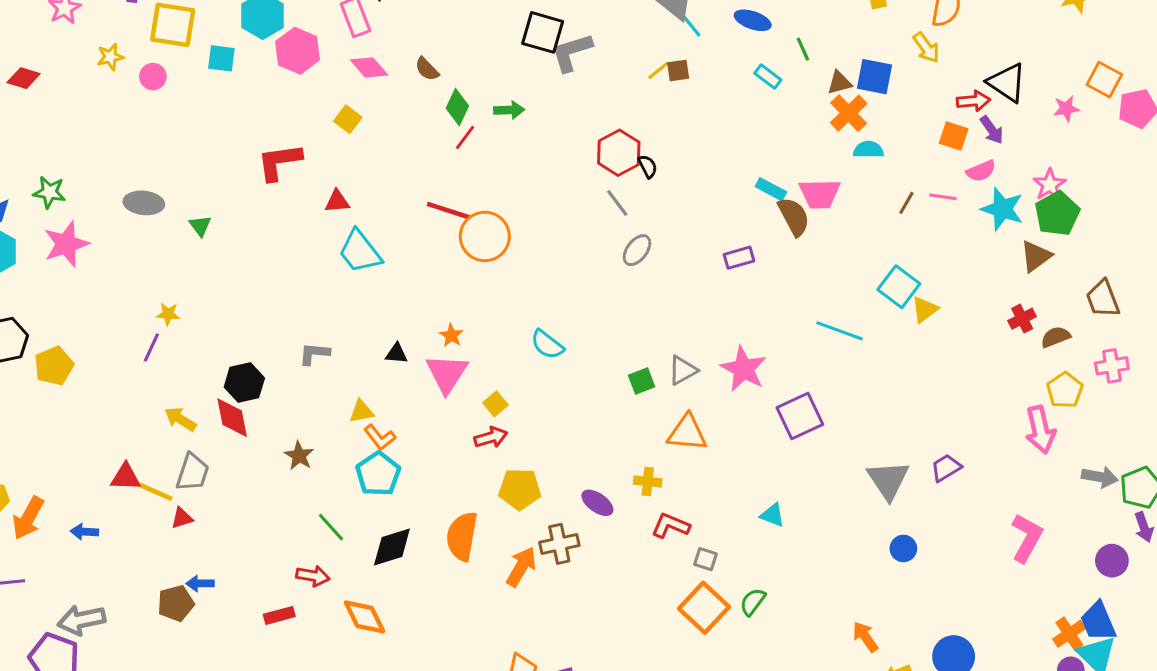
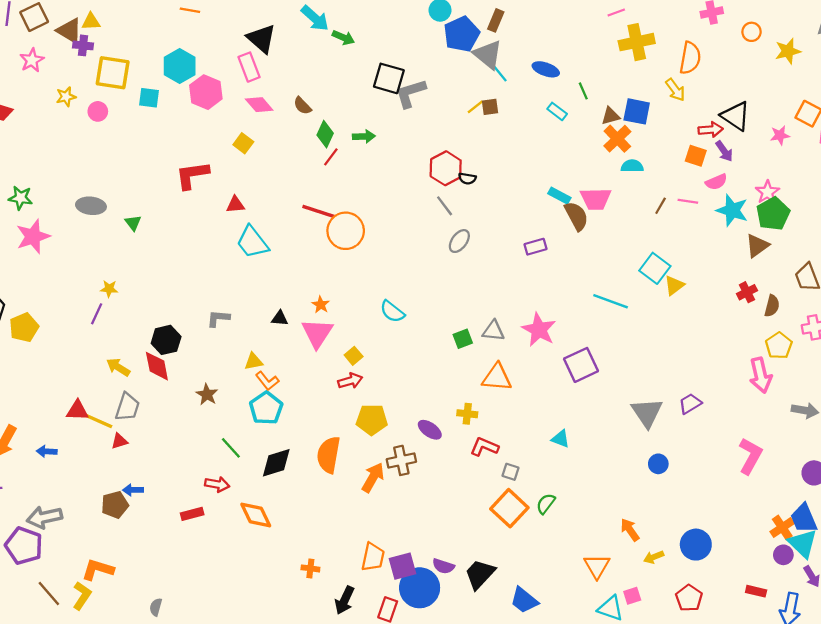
black semicircle: (648, 166) -> (467, 178), turned 126
brown semicircle: (1056, 337) -> (772, 306), turned 125
gray triangle: (683, 370) -> (493, 331), turned 35

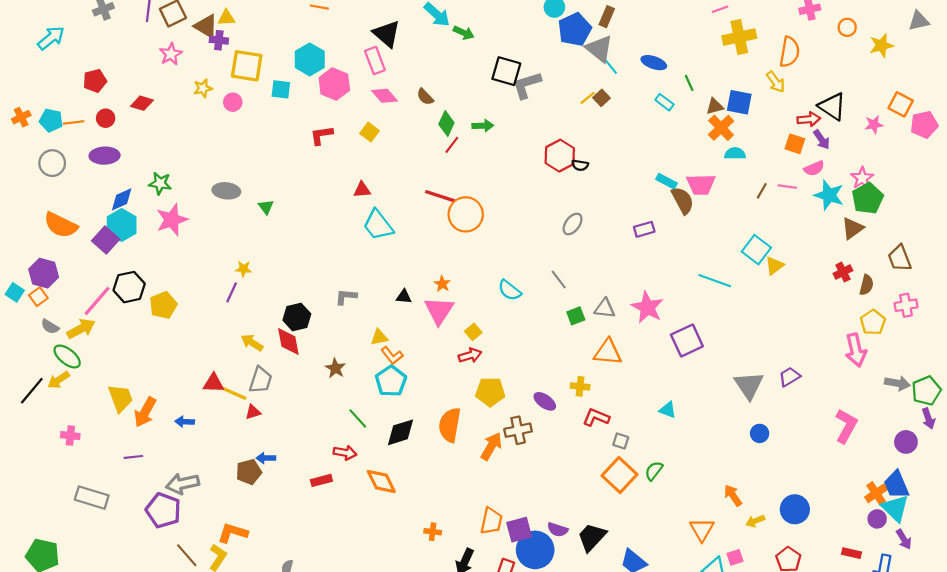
brown square: (490, 107) -> (601, 98), turned -35
red L-shape: (192, 175) -> (321, 135), moved, size x0.7
gray line: (445, 206) -> (559, 280), moved

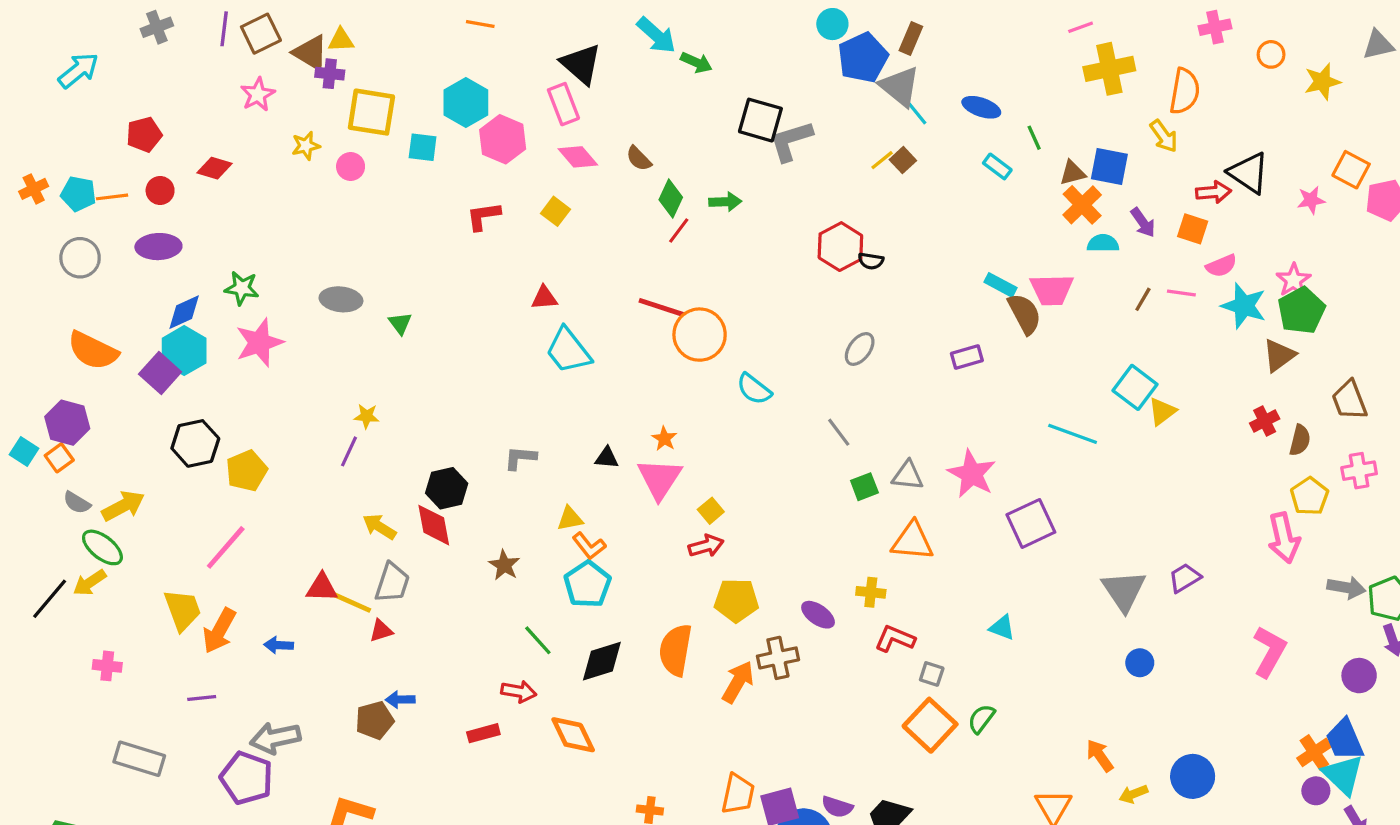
purple arrow: (822, 140) -> (1143, 223), moved
cyan semicircle: (510, 290) -> (754, 389), moved
pink line: (97, 301) -> (226, 547), moved

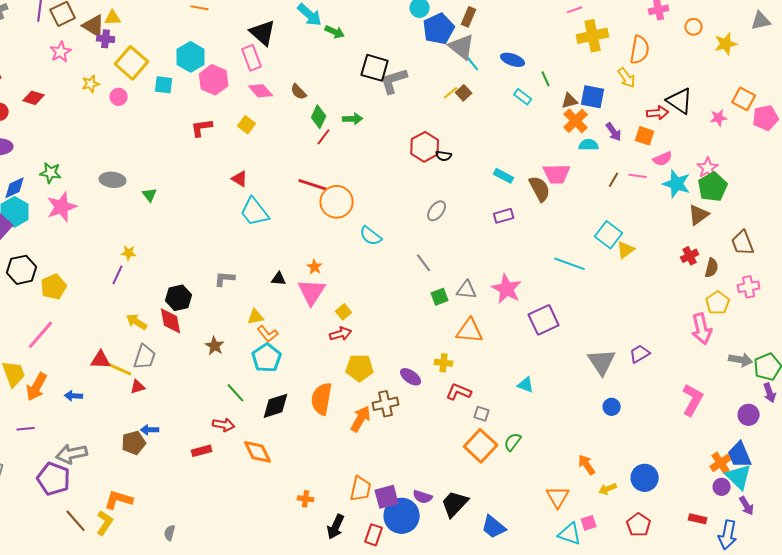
yellow square: (371, 112) -> (132, 63), turned 32
cyan rectangle: (1001, 285) -> (504, 176), moved
red triangle: (544, 298) -> (240, 179), turned 36

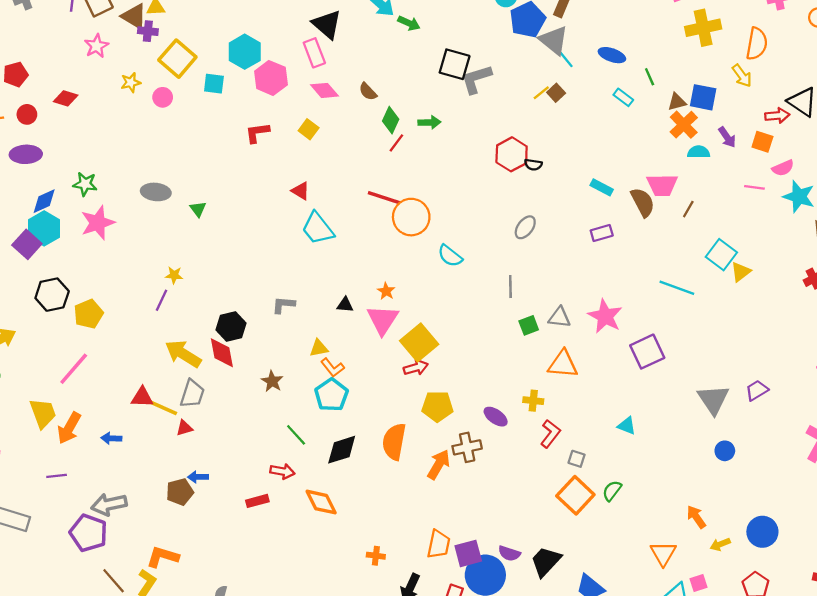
brown line: (614, 180) -> (688, 209), moved
gray line: (424, 263) -> (510, 287), turned 36
yellow square: (344, 312) -> (419, 342), size x2.0
yellow arrow: (137, 322) -> (183, 354), size x1.5
red L-shape: (459, 392) -> (550, 434), turned 105

